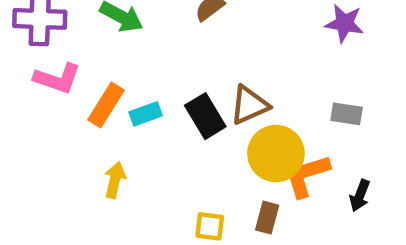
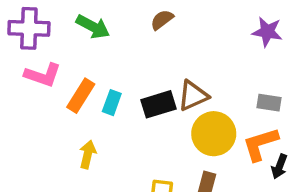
cyan rectangle: (146, 114) -> (112, 103), turned -50
black rectangle: (205, 116) -> (158, 104), turned -76
orange L-shape: (307, 176) -> (260, 144), moved

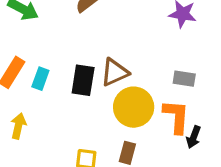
black rectangle: (158, 104) -> (83, 80), turned -64
orange L-shape: (260, 144) -> (176, 117), turned 111

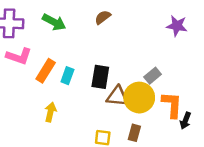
brown triangle: (115, 72) -> (117, 96), moved, turned 30
gray rectangle: (184, 79) -> (153, 76), moved, turned -49

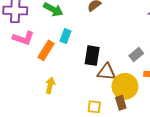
cyan rectangle: (67, 76) -> (65, 36), moved
yellow circle: (139, 98) -> (125, 86), moved
brown rectangle: (134, 133) -> (121, 103), turned -32

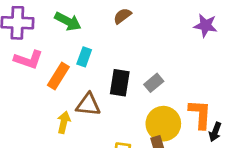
gray rectangle: (136, 55) -> (154, 83), moved
brown triangle: (106, 72) -> (88, 105), moved

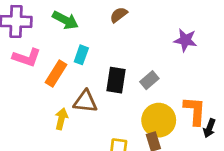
purple star: (206, 25) -> (185, 40), moved

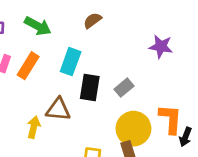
cyan rectangle: (81, 55) -> (71, 62), moved, size x1.4
orange rectangle: (56, 73) -> (28, 66), moved

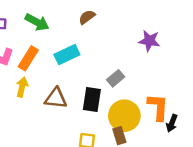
cyan rectangle: (71, 62) -> (67, 55), turned 45
black rectangle: (90, 88) -> (92, 99), moved
yellow arrow: (34, 127) -> (22, 87), moved

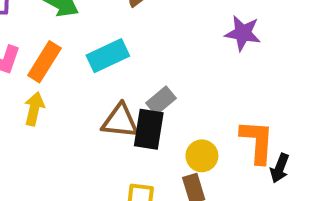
gray rectangle: (116, 78) -> (161, 101), moved
brown triangle: (56, 98) -> (120, 121), moved
yellow circle: (124, 116) -> (202, 156), size x0.6

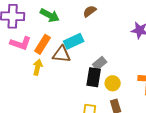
brown triangle: (120, 121) -> (62, 54), moved
yellow circle: (202, 156) -> (113, 83), moved

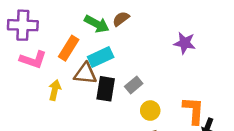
green arrow: (50, 15) -> (97, 24), moved
orange rectangle: (43, 44) -> (69, 48), moved
black rectangle: (94, 77) -> (106, 89), moved

